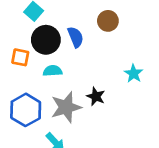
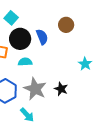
black star: (96, 96) -> (61, 89), moved
gray star: (66, 107) -> (35, 89), turned -30

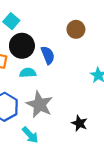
blue semicircle: (42, 37) -> (48, 55), moved
black star: (61, 89) -> (79, 123), moved

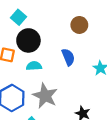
blue semicircle: (48, 55) -> (68, 57), moved

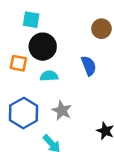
cyan square: (18, 17) -> (31, 20), turned -32
gray star: (45, 96) -> (62, 110), size x0.7

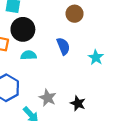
gray star: (62, 110) -> (48, 98), moved

